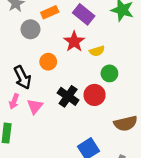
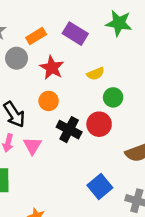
red star: (74, 42) -> (52, 68), moved
orange circle: (48, 62) -> (49, 101), moved

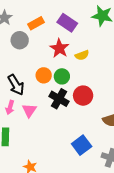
red star: (52, 68) -> (59, 48), moved
green circle: (113, 97) -> (62, 76), moved

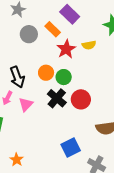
orange rectangle: (36, 23) -> (53, 29), moved, turned 63
purple rectangle: (67, 23) -> (70, 14), moved
yellow semicircle: (82, 55) -> (89, 45), moved

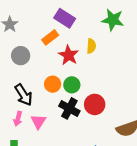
orange rectangle: (53, 29) -> (50, 37), turned -70
gray circle: (29, 34) -> (21, 56), moved
yellow semicircle: (89, 45) -> (91, 46), turned -64

